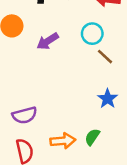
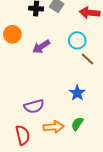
blue star: (108, 99) -> (77, 93), moved
purple semicircle: (25, 115) -> (34, 106), moved

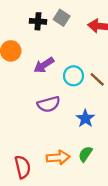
cyan circle: (77, 40) -> (74, 76), moved
purple semicircle: (34, 106) -> (49, 104), moved

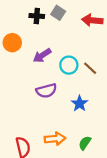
green semicircle: (85, 154) -> (85, 143), moved

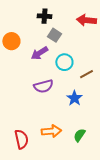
gray square: (58, 13) -> (54, 35), moved
black cross: (37, 16) -> (44, 16), moved
brown line: (90, 68) -> (86, 74), moved, turned -72

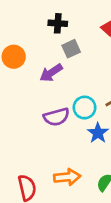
gray square: (54, 35) -> (71, 49), turned 32
cyan circle: (64, 62) -> (85, 108), moved

